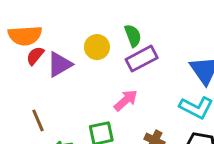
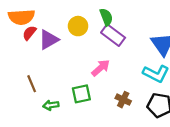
purple rectangle: (142, 59) -> (113, 35), turned 65

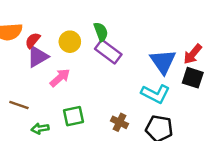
red semicircle: (29, 33) -> (33, 40), moved
pink arrow: (101, 68) -> (60, 78), moved
brown line: (32, 84) -> (19, 105), turned -48

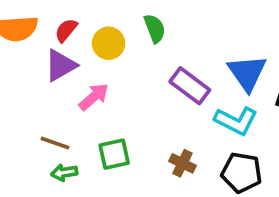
red semicircle: (33, 40) -> (66, 30), moved
purple rectangle: (108, 52) -> (190, 86), moved
brown line: (19, 105) -> (55, 143), moved

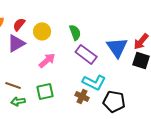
green semicircle: (155, 28) -> (75, 32), moved
pink arrow: (94, 97) -> (47, 60), moved
cyan L-shape: (236, 121) -> (94, 82), moved

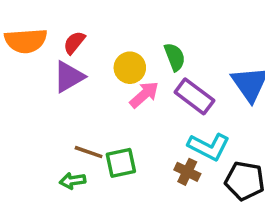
yellow circle: (42, 31) -> (130, 68), moved
pink arrow: (47, 60) -> (144, 95), moved
brown line: (13, 85) -> (89, 152), moved

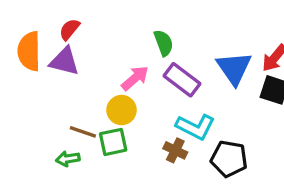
orange semicircle: (26, 41) -> (29, 51), moved, turned 93
yellow circle: (130, 68) -> (122, 110), moved
purple triangle: (69, 77) -> (64, 61), turned 44

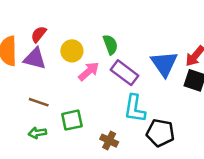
yellow circle: (122, 110) -> (72, 51), moved
cyan L-shape: (195, 127) -> (135, 109), turned 72
brown line: (83, 132) -> (39, 102), moved
brown cross: (175, 150) -> (109, 141), moved

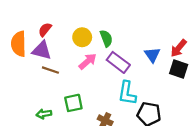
yellow circle: (72, 51) -> (82, 37), moved
blue triangle: (164, 64) -> (152, 55), size x0.7
brown line: (39, 102) -> (50, 70), moved

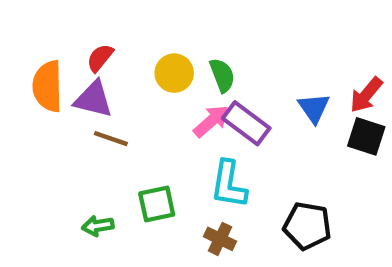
pink arrow: (88, 61) -> (211, 121), moved
cyan L-shape: (127, 93) -> (229, 184), moved

